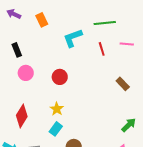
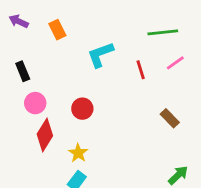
green line: (105, 23) -> (163, 32), moved
pink line: (127, 44) -> (175, 63), turned -40
red diamond: (22, 116) -> (45, 135), moved

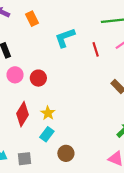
red circle: (82, 109) -> (38, 78), moved
red diamond: (45, 135) -> (22, 114), moved

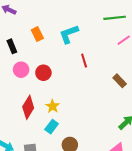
orange rectangle: (32, 19) -> (37, 34), moved
red line: (96, 49) -> (84, 61), moved

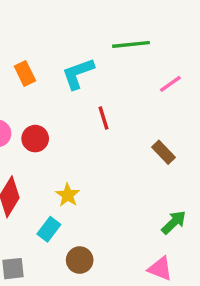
green line: (115, 18) -> (131, 44), moved
yellow star: (53, 106) -> (68, 195), moved

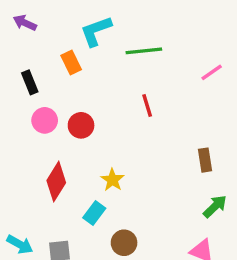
green line: (131, 44) -> (144, 51), moved
cyan L-shape: (78, 74) -> (96, 31), moved
brown rectangle: (163, 152) -> (205, 160), moved, turned 35

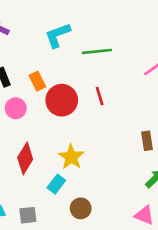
orange rectangle: (71, 62) -> (37, 81), moved
red circle: (81, 125) -> (62, 100), moved, size x1.5
yellow star: (112, 180) -> (71, 157), size x1.4

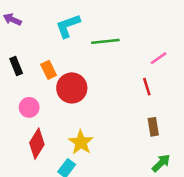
red line: (100, 96) -> (147, 87), moved
pink circle: (16, 108) -> (29, 107), moved

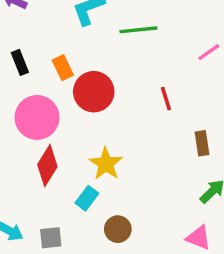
red line: (147, 87) -> (166, 99), moved
pink circle: (29, 107) -> (37, 117), size x1.6

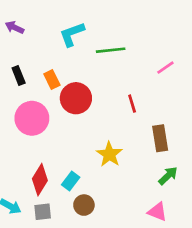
brown rectangle: (202, 143) -> (160, 138), size x1.4
yellow star: (106, 164) -> (109, 154), moved
red diamond: (47, 166) -> (40, 180), moved
brown circle: (118, 229) -> (84, 205), moved

